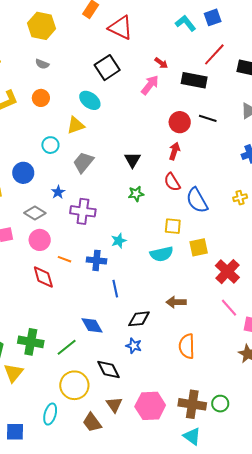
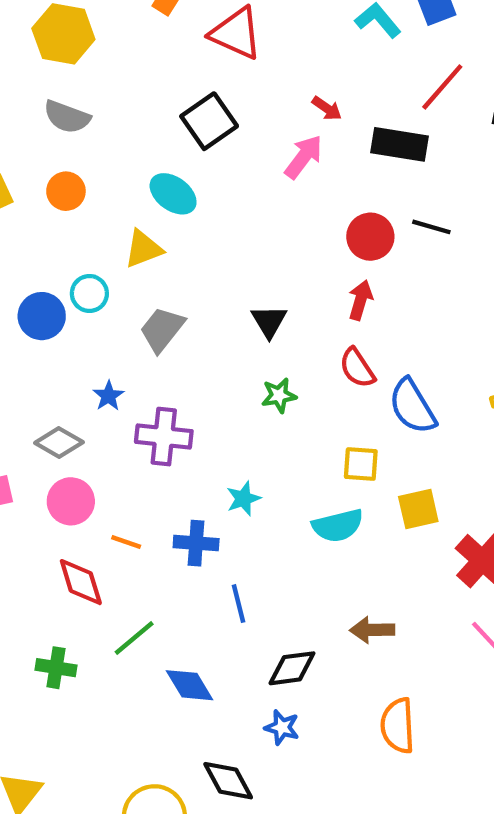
gray semicircle: (42, 64) -> (67, 117), size x1.5
blue circle: (23, 173) -> (42, 316), moved
green cross: (31, 342) -> (56, 668), moved, size x0.7
green line: (67, 347) -> (134, 638), moved

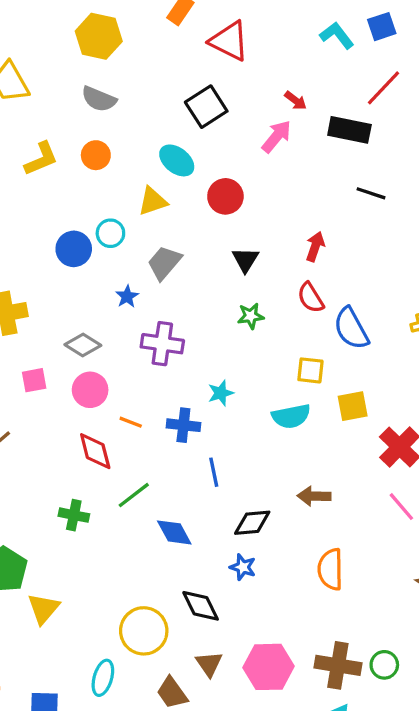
red circle: (370, 237) -> (225, 196), moved
blue star: (108, 396) -> (127, 296), moved

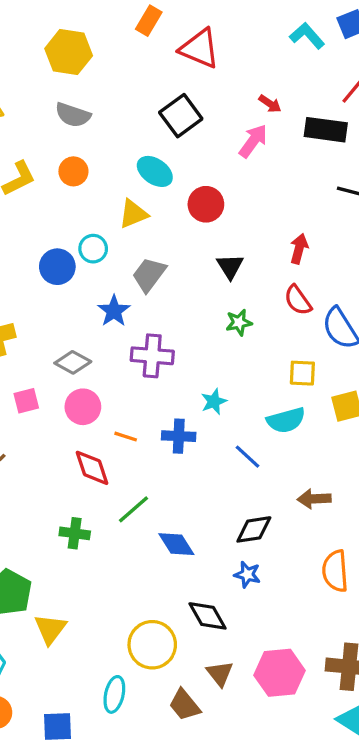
blue star: (127, 296) -> (114, 311), size x1.4
blue line: (214, 472) -> (248, 457), moved, turned -32

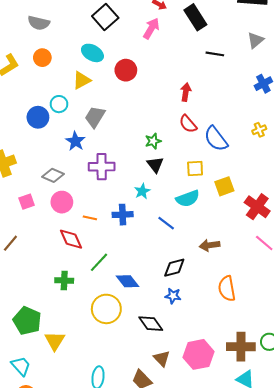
black rectangle: (326, 130) -> (195, 17), turned 55
black triangle: (230, 266) -> (155, 165), moved
yellow circle: (152, 645) -> (106, 309), moved

